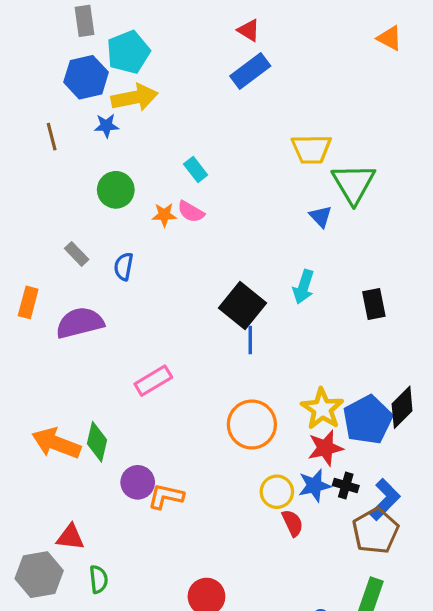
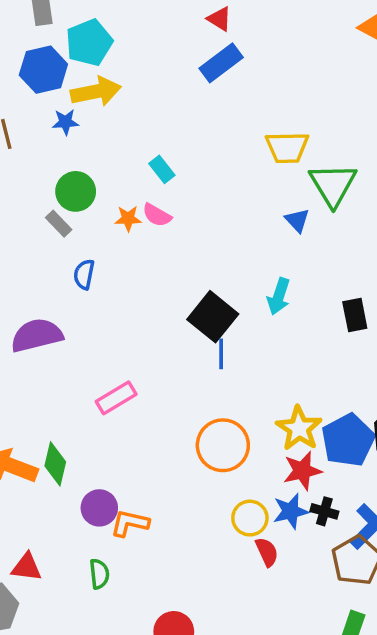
gray rectangle: (77, 254) -> (59, 224), moved
green semicircle: (99, 579) -> (99, 574), moved

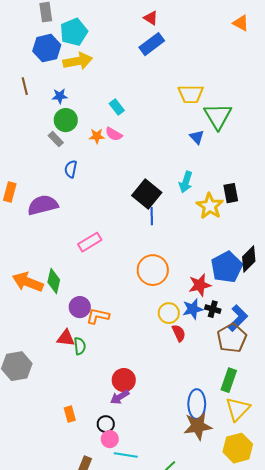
blue star: (65, 122) -> (60, 96), moved
yellow star: (299, 428) -> (210, 206), moved
red triangle: (27, 567) -> (66, 338), moved

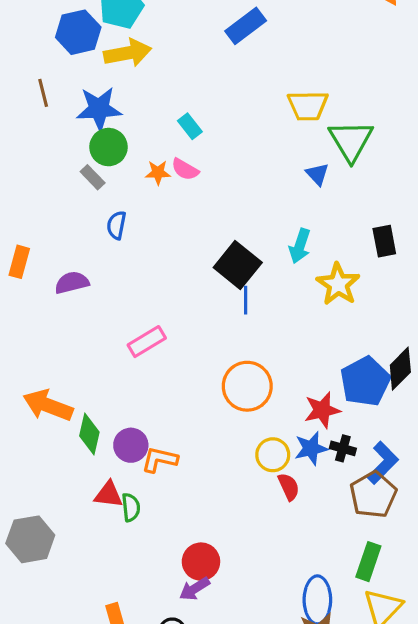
blue star: (60, 96) -> (99, 109), size x1.8
black rectangle: (231, 193) -> (384, 241), moved
purple semicircle: (43, 205) -> (72, 283), size x0.7
green diamond: (54, 281) -> (89, 434), moved

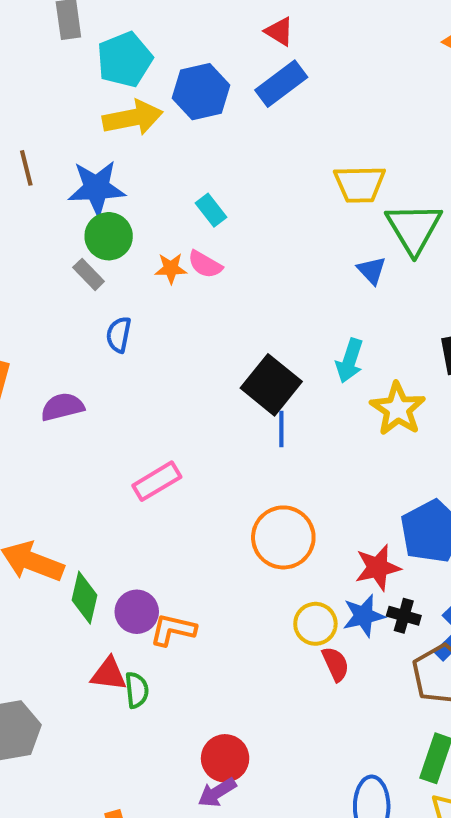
blue hexagon: (78, 32) -> (201, 92), moved

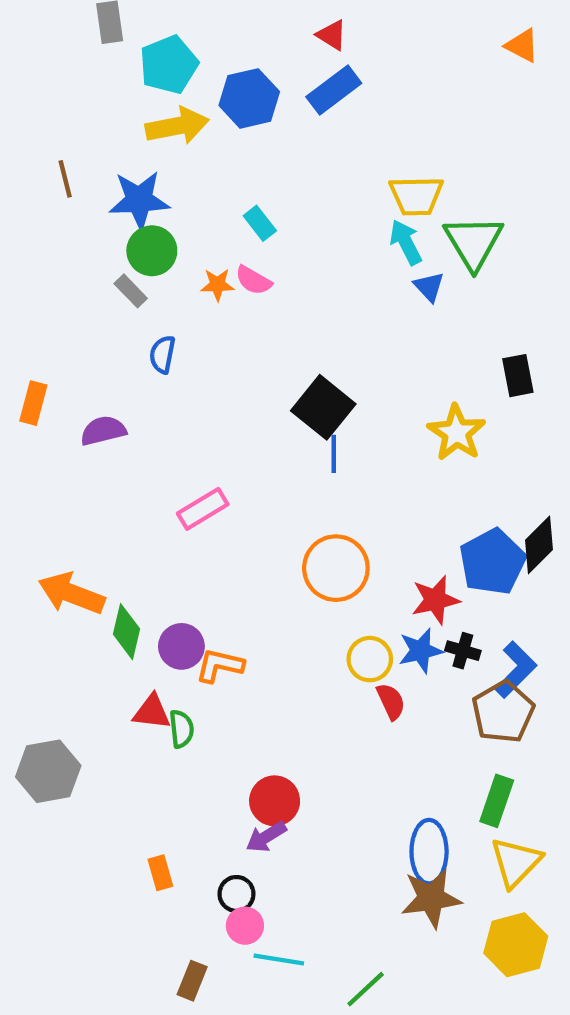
cyan arrow: (350, 361) -> (406, 242), moved, turned 135

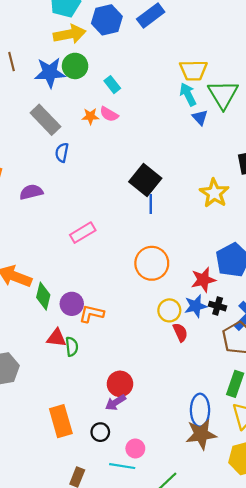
green circle: (152, 251) -> (75, 66), moved
gray rectangle: (131, 291) -> (45, 120), size x1.8
orange rectangle: (160, 873) -> (61, 421), size x1.8
pink circle: (245, 926) -> (135, 449), moved

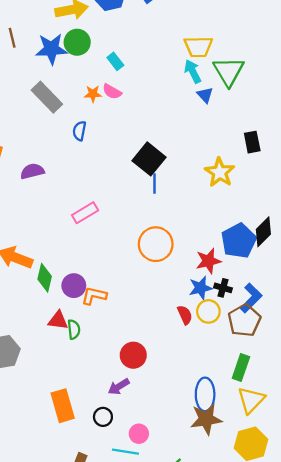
blue semicircle: (62, 153) -> (79, 131), moved
yellow circle: (169, 310) -> (208, 311), moved
red circle: (120, 384) -> (133, 355), moved

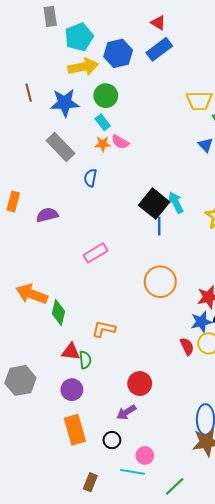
green circle: (77, 42) -> (106, 96), moved
cyan rectangle: (115, 61) -> (103, 122), moved
cyan arrow: (193, 71) -> (176, 203), moved
purple circle: (74, 286) -> (72, 390), moved

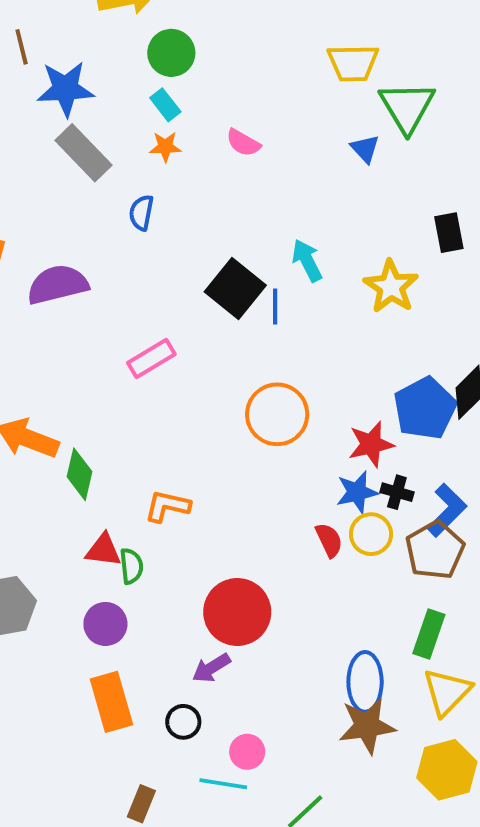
blue star: (65, 103) -> (65, 89), moved
pink semicircle: (120, 142) -> (243, 143), moved
black square: (154, 204) -> (235, 289), moved
purple semicircle: (47, 215) -> (58, 285), size x1.4
red circle: (140, 383) -> (237, 612), size x1.4

